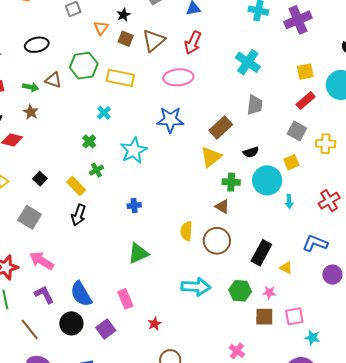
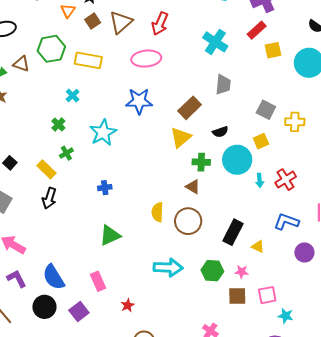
brown square: (126, 39) -> (93, 21), turned 35
red rectangle: (306, 101) -> (257, 30), moved
red cross: (329, 201) -> (286, 180), moved

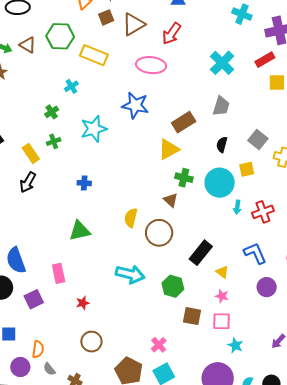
black semicircle: (220, 132) -> (222, 145), moved, turned 112
blue L-shape: (286, 222) -> (255, 253), turned 35
pink star: (242, 272) -> (222, 296), moved

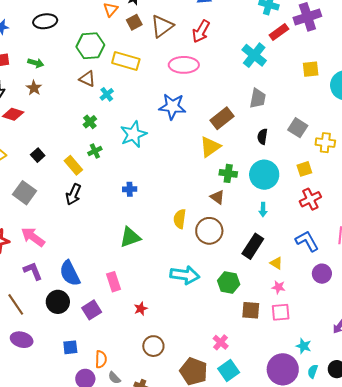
brown triangle: (28, 45) -> (87, 79), moved
red rectangle: (265, 60) -> (279, 32), moved
yellow square: (247, 169) -> (304, 169), moved
cyan arrow: (237, 207) -> (263, 210), moved
cyan star: (235, 345) -> (304, 346), moved

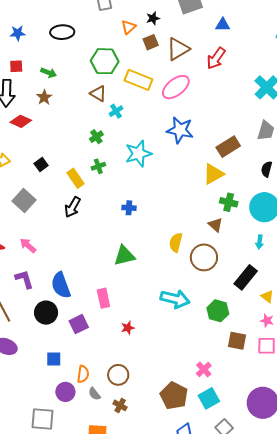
pink ellipse: (184, 65) -> (176, 87), moved, turned -44
pink arrow: (33, 237) -> (28, 245), size x0.7
brown circle: (153, 346) -> (118, 375), moved

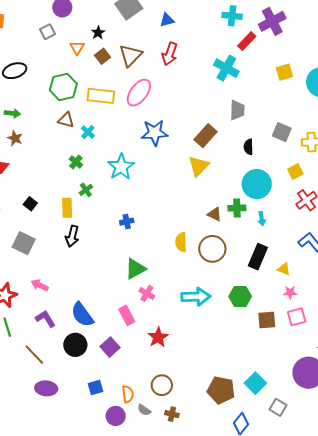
yellow rectangle: (76, 178) -> (67, 208), turned 48
green cross: (229, 202) -> (237, 208), moved
red star: (128, 328) -> (158, 337), size x1.5
pink cross: (204, 369) -> (147, 293), moved

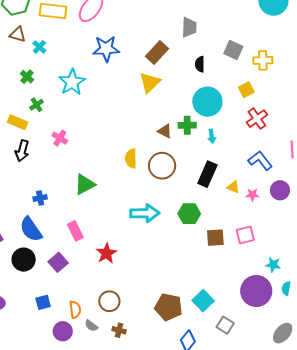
yellow rectangle: (67, 208) -> (18, 122), turned -66
blue cross: (127, 222) -> (40, 198), moved
pink star: (290, 292) -> (252, 195), moved
pink cross: (147, 293) -> (60, 138), moved

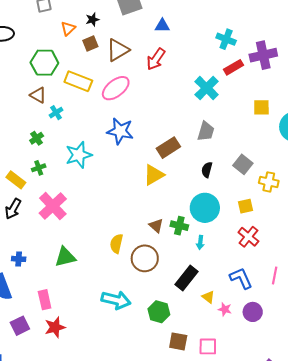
red cross: (257, 119) -> (248, 237), turned -30
pink cross: (60, 138) -> (53, 206), size x1.8
red star: (106, 253) -> (55, 327), moved

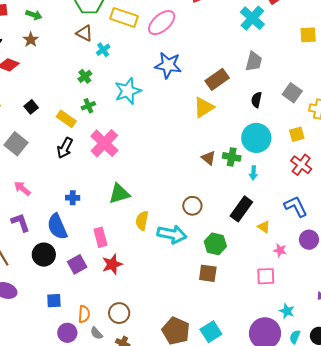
yellow semicircle: (116, 244) -> (142, 221), moved
brown circle: (145, 258) -> (192, 206), moved, size x0.7
pink star: (225, 309) -> (280, 250), moved
brown square: (178, 341) -> (208, 273), moved

